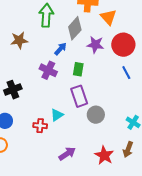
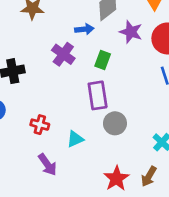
blue arrow: (60, 49) -> (84, 29), turned 32
cyan triangle: (57, 115) -> (75, 139), moved
purple arrow: (67, 154) -> (47, 165), moved, turned 78

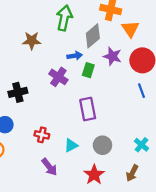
green rectangle: (103, 60) -> (88, 70), moved
gray circle: (115, 123) -> (102, 145), moved
red star: (116, 178) -> (94, 175), moved

